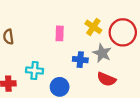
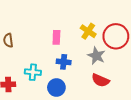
blue cross: (80, 60) -> (64, 62), moved

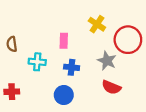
yellow cross: (88, 31) -> (97, 24), moved
cyan cross: (33, 72) -> (37, 62), moved

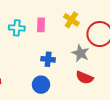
pink rectangle: (64, 41) -> (41, 25), moved
cyan cross: (37, 62) -> (17, 28), moved

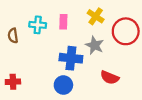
gray star: (80, 53) -> (95, 45), moved
blue cross: (48, 59) -> (71, 58), size x1.5

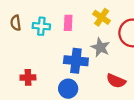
brown semicircle: (13, 36) -> (16, 23), moved
red cross: (13, 82) -> (28, 77), moved

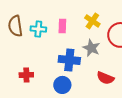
brown semicircle: (16, 23) -> (15, 26), size x1.5

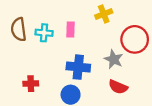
yellow cross: (92, 21) -> (104, 14), moved, turned 35
gray star: (91, 48) -> (114, 59), moved

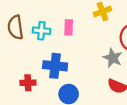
blue cross: (78, 67) -> (55, 66), moved

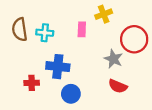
pink rectangle: (69, 27) -> (82, 29), moved

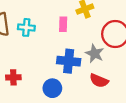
blue cross: (58, 67) -> (69, 61), moved

